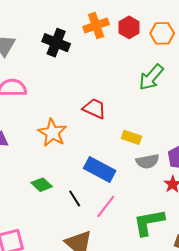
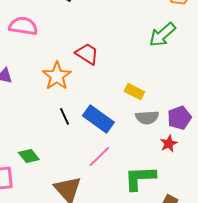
red trapezoid: (94, 109) -> (87, 54), moved
green diamond: (42, 185) -> (29, 156), moved
black line: (75, 199) -> (64, 116), moved

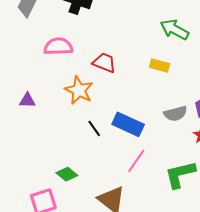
pink semicircle: (23, 26) -> (58, 46), moved
green arrow: (162, 35) -> (174, 30), turned 80
yellow rectangle: (134, 92) -> (160, 65), moved

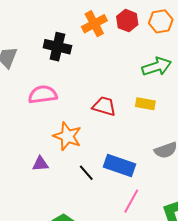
green arrow: (174, 30) -> (157, 67), turned 140
red trapezoid: (104, 63) -> (104, 106), moved
purple triangle: (27, 100) -> (40, 164), moved

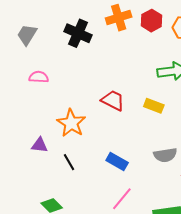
pink semicircle: (43, 95) -> (39, 77), moved, size x0.7
blue rectangle: (120, 165) -> (117, 162), size x0.7
black line: (86, 173) -> (69, 162), moved

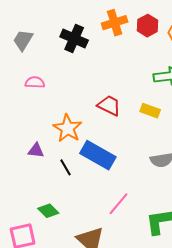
blue rectangle: (117, 162) -> (98, 155), moved, size x1.6

